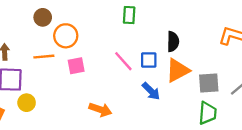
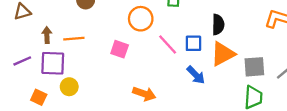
orange circle: (66, 36) -> (141, 19), moved
orange line: (44, 57) -> (74, 39), moved
pink square: (76, 66) -> (120, 49), turned 30

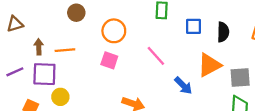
orange circle: (141, 19) -> (114, 31), moved
black semicircle: (218, 25) -> (223, 32), moved
blue square: (193, 43) -> (193, 26), moved

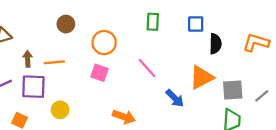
blue square: (193, 26) -> (196, 24), moved
yellow circle: (60, 97) -> (60, 110), moved

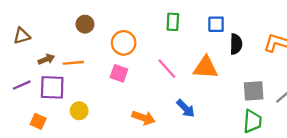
brown arrow: (28, 59) -> (46, 59), turned 70
orange triangle: (201, 77) -> (206, 67), moved, turned 32
blue arrow: (175, 98) -> (186, 108), moved

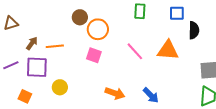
brown circle: (85, 24) -> (80, 17), moved
brown arrow: (46, 59) -> (32, 43), turned -32
blue arrow: (186, 108) -> (151, 95), moved

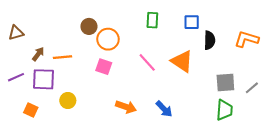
orange triangle: (168, 50) -> (182, 61), turned 30

